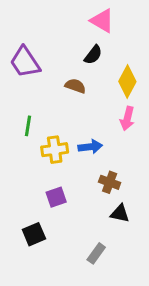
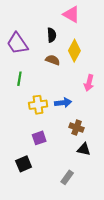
black semicircle: (93, 55) -> (52, 35), moved, turned -40
yellow diamond: (127, 81) -> (74, 51), moved
green line: (28, 126) -> (19, 79), moved

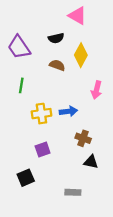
black semicircle: (52, 35) -> (56, 38), turned 80
gray rectangle: (67, 177) -> (73, 192), turned 56

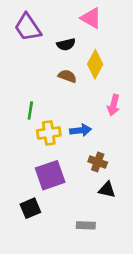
purple trapezoid: (19, 47) -> (28, 27), moved
green line: (21, 85) -> (30, 110), moved
purple square: (43, 150) -> (50, 175), size x1.6

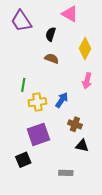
black semicircle: (66, 44) -> (51, 34), turned 120
yellow diamond: (95, 64) -> (85, 48), moved
blue arrow: (81, 130) -> (62, 100), turned -49

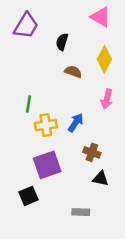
pink triangle: (70, 14) -> (101, 17), moved
purple trapezoid: (21, 21) -> (26, 26), turned -115
brown semicircle: (52, 59) -> (73, 72), moved

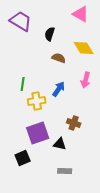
purple trapezoid: (26, 26) -> (21, 21), turned -90
yellow diamond: (104, 59) -> (84, 48), turned -60
blue arrow: (76, 123) -> (59, 89), moved
black triangle: (101, 179) -> (60, 144), moved

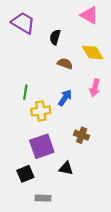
black triangle: (60, 144) -> (66, 168), moved
gray rectangle: (65, 171) -> (43, 198), moved

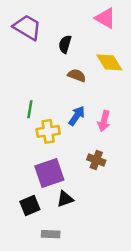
pink arrow: (95, 88) -> (104, 121), moved
black triangle: (66, 168) -> (65, 199), moved, turned -32

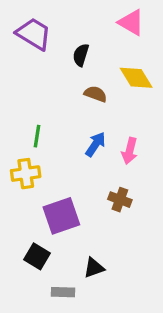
yellow cross: (48, 131) -> (26, 174), moved
black triangle: (65, 199) -> (94, 268), moved
black square: (30, 206) -> (37, 256), turned -36

